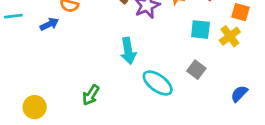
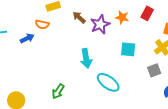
cyan square: (200, 30) -> (128, 49), moved
gray square: (196, 70) -> (154, 70), moved, turned 32

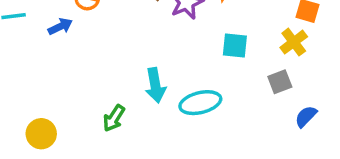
cyan arrow: (86, 58) -> (155, 85), moved
cyan ellipse: (108, 82) -> (200, 103), turned -50

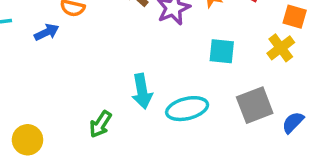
gray square: (280, 82) -> (255, 105), moved, size x1.5

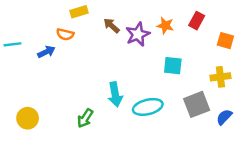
yellow cross: (281, 48) -> (220, 77), moved, turned 30
yellow circle: (27, 140) -> (28, 118), moved

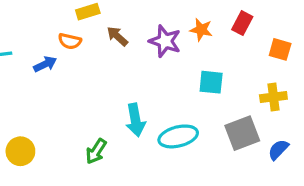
brown arrow: (111, 26) -> (117, 36), moved
purple star: (138, 34) -> (165, 41), turned -30

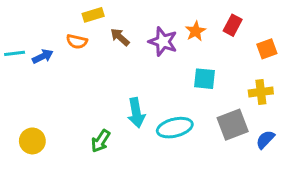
orange star: (201, 30) -> (196, 31), turned 30
orange square: (280, 49) -> (267, 49), turned -36
blue arrow: (45, 64) -> (43, 56), moved

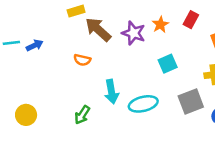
brown arrow: (120, 37) -> (98, 29), size x1.6
orange semicircle: (77, 42) -> (82, 60), moved
cyan square: (204, 79) -> (168, 64), turned -30

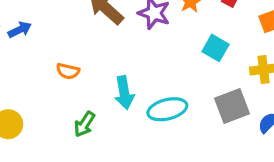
orange semicircle: (82, 60) -> (68, 71), moved
cyan square: (168, 64) -> (215, 48), moved, turned -36

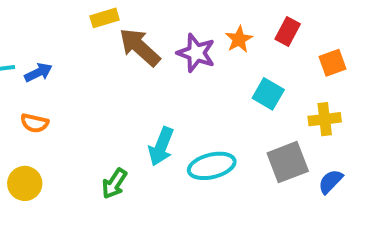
orange semicircle: (68, 71) -> (34, 123), moved
cyan arrow: (124, 93) -> (161, 146), turned 32

